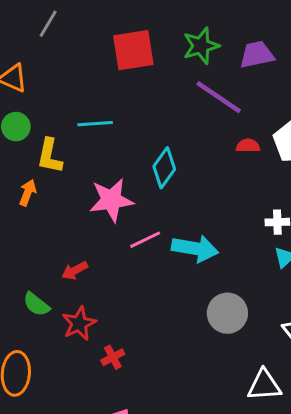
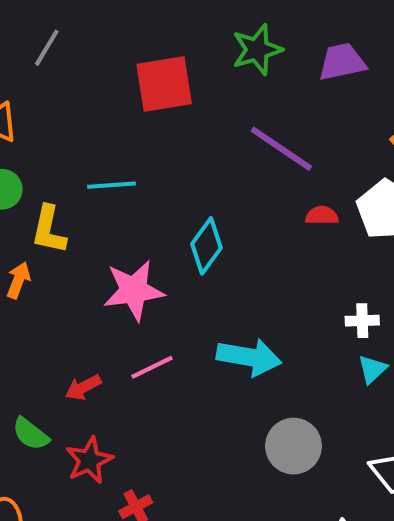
green star: (201, 46) -> (257, 50), moved
purple trapezoid: (257, 55) -> (342, 62), moved
pink line: (145, 240) -> (152, 367), moved

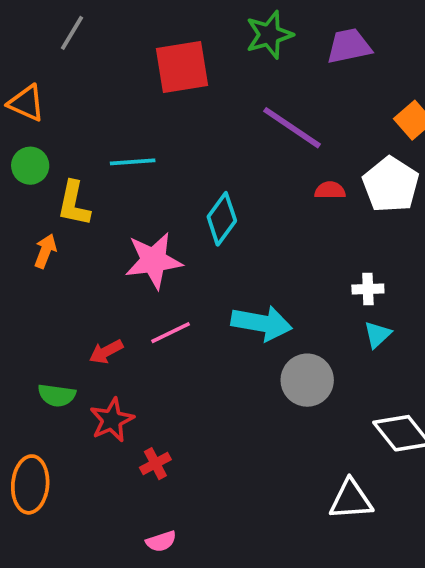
green semicircle: (31, 434) -> (57, 395), turned -30
gray circle: (294, 446) -> (307, 380), moved

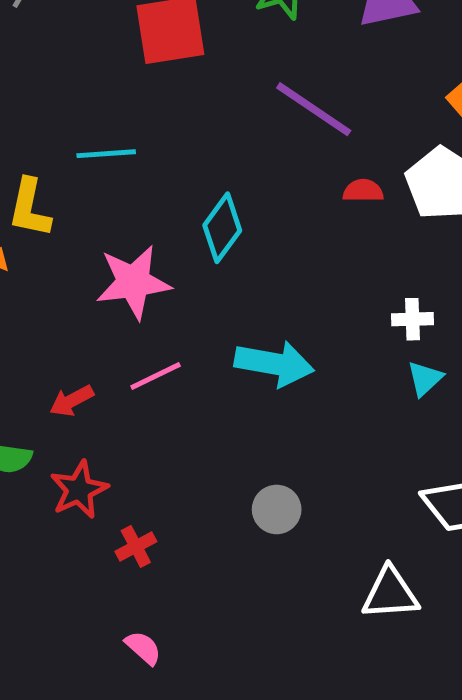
gray circle: (307, 380) -> (277, 509), moved, size x0.7
pink semicircle: (161, 541) -> (143, 648), turned -120

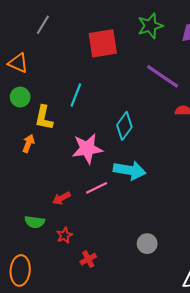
cyan line: (106, 154) -> (76, 95), turned -65
cyan arrow: (274, 364) -> (130, 170), moved
red star: (79, 490) -> (65, 235), size x0.7

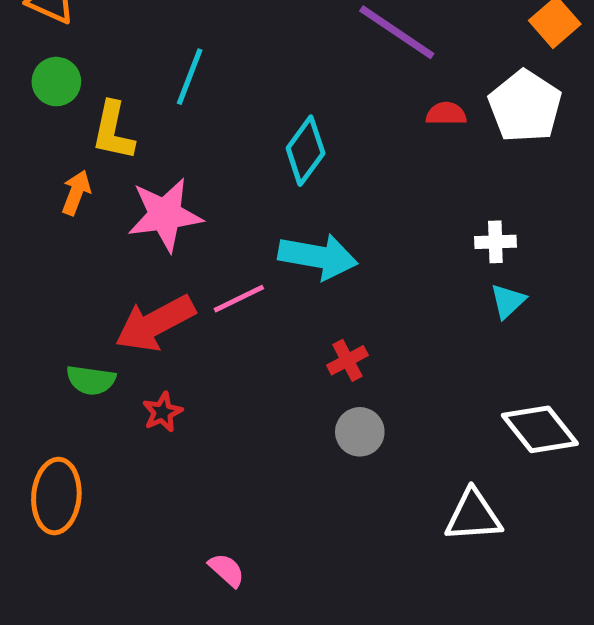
pink star: (87, 149) -> (165, 215), moved
red arrow: (61, 198) -> (155, 323), size x1.8
red cross: (88, 259) -> (347, 360), moved

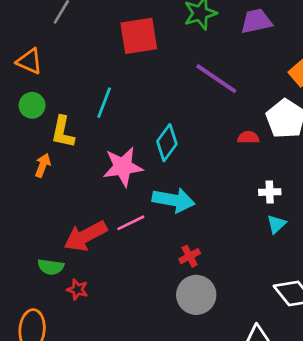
red semicircle: (446, 114) -> (248, 137), moved
pink star: (165, 215) -> (123, 167), moved
red star: (162, 412) -> (77, 290), moved, turned -30
gray circle: (360, 432) -> (196, 295), size x1.5

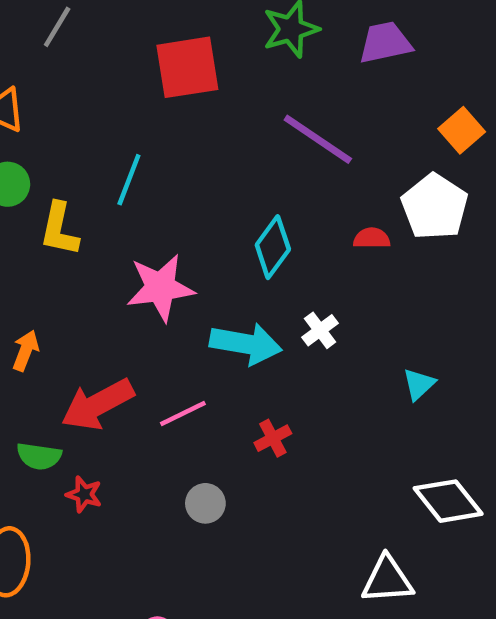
cyan diamond: (167, 143) -> (273, 247), moved
orange arrow: (43, 165) -> (26, 351), moved
white cross: (270, 192) -> (320, 330), moved, turned -35
pink line: (131, 223) -> (183, 413), moved
gray circle: (196, 295) -> (205, 503), moved, size x0.6

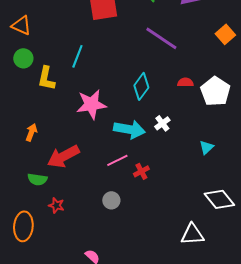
white pentagon: (435, 207) -> (215, 91), moved
pink line: (183, 413) -> (117, 160), moved
red star: (84, 494) -> (56, 205), moved

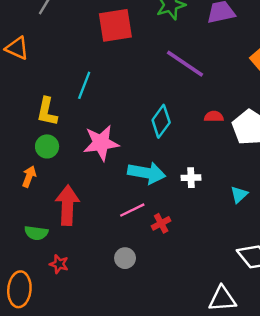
green circle: (23, 58) -> (47, 146), moved
white cross: (162, 123) -> (191, 178), moved, turned 35
red arrow: (63, 156) -> (67, 205), turned 120

